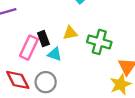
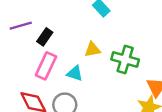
black rectangle: (43, 39) -> (45, 37), moved, turned 56

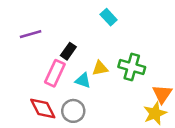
black rectangle: (45, 37) -> (68, 51), moved
yellow triangle: (92, 49) -> (100, 68), moved

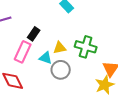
gray circle: (73, 111) -> (61, 70), moved

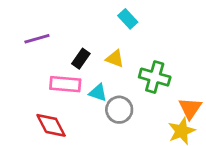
yellow triangle: (60, 48) -> (115, 59), moved, turned 32
pink rectangle: (23, 52) -> (65, 84), turned 70

